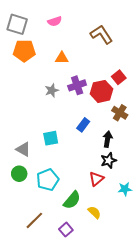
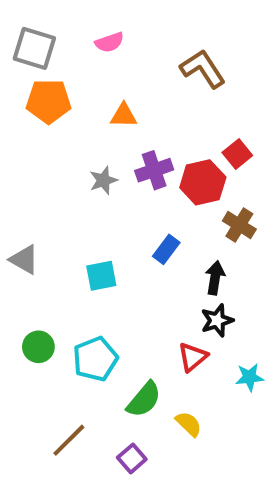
gray triangle: (23, 149) -> (24, 260), moved

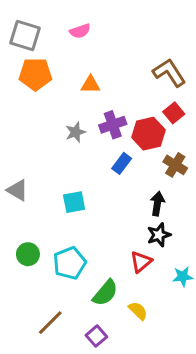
brown L-shape: (203, 69) -> (169, 73), moved
blue rectangle: (166, 249) -> (122, 163), moved

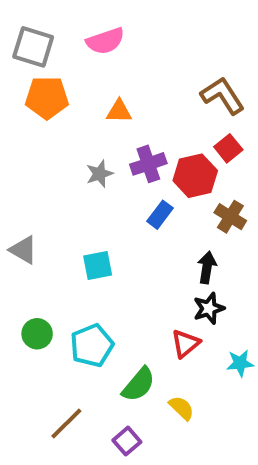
pink semicircle: (80, 31) -> (105, 41), size x1.4

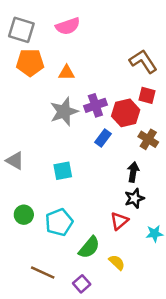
orange triangle: (119, 111) -> (67, 73), moved
red square: (228, 148) -> (147, 95), turned -36
gray star: (100, 174) -> (64, 112), size x1.6
brown line: (66, 424) -> (43, 273), turned 70

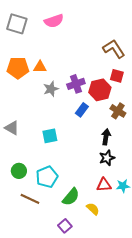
orange pentagon: (30, 63) -> (18, 68), moved
orange triangle: (67, 73) -> (40, 67), moved
gray star: (64, 112) -> (51, 89), size x0.7
red triangle: (119, 221) -> (104, 185), moved, turned 35
brown line: (43, 273) -> (30, 199), moved

